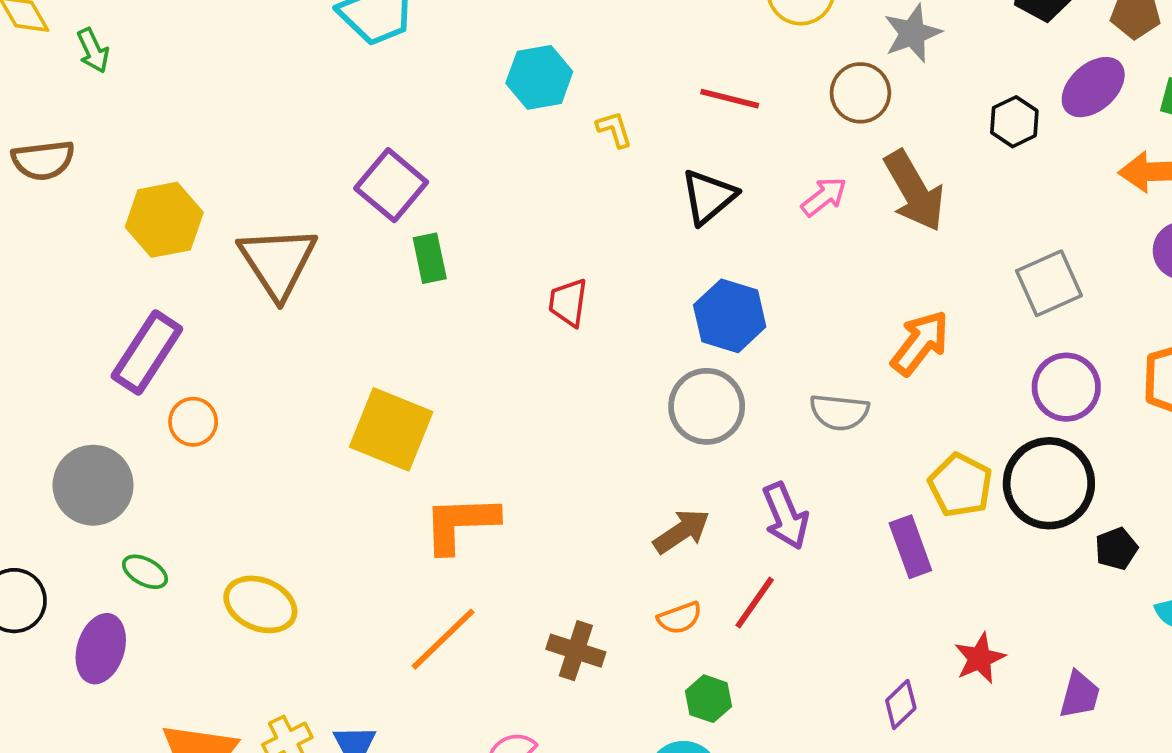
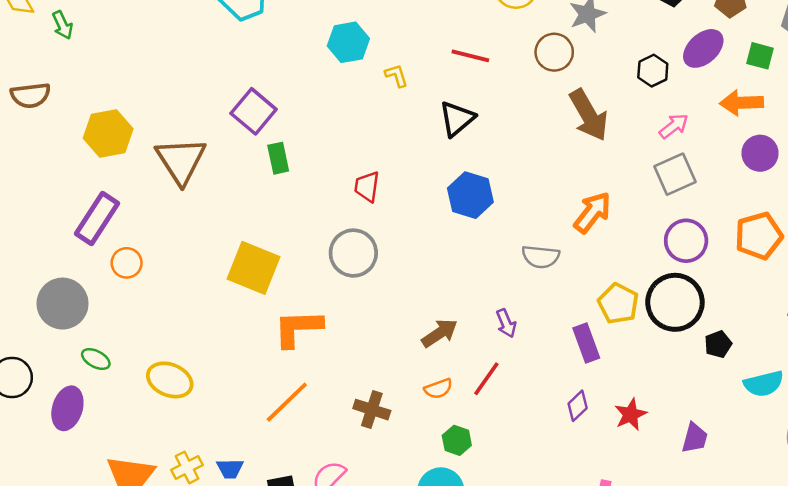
pink arrow: (824, 197) -> (674, 126), moved
gray circle: (707, 406) -> (353, 253), moved
purple arrow: (785, 516) -> (506, 323), size x0.7
purple diamond: (901, 704) -> (578, 406), moved

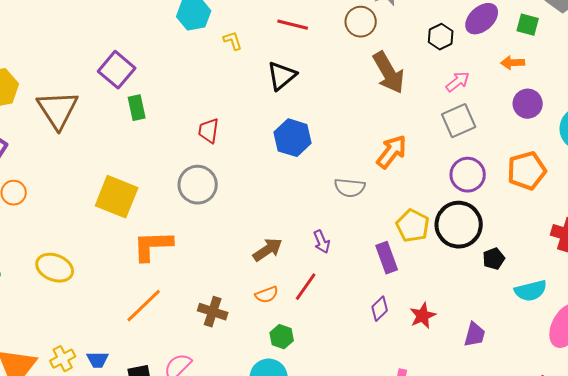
orange arrow: (742, 103) -> (513, 63), size x0.7
yellow ellipse: (170, 380) -> (55, 268), moved

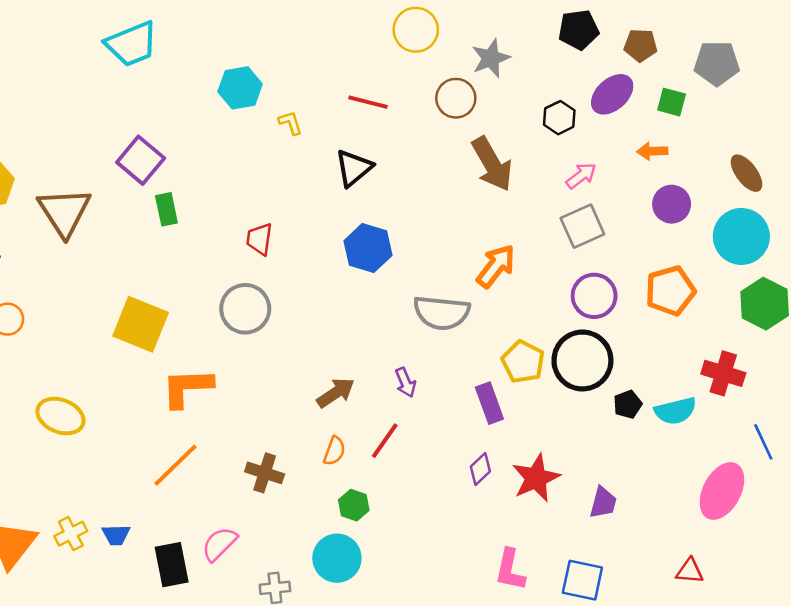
gray semicircle: (350, 188) -> (442, 313), size x1.4
cyan semicircle: (531, 291) -> (675, 411), moved
orange semicircle: (267, 295) -> (334, 451), turned -50
red star: (423, 316) -> (536, 478), size x1.4

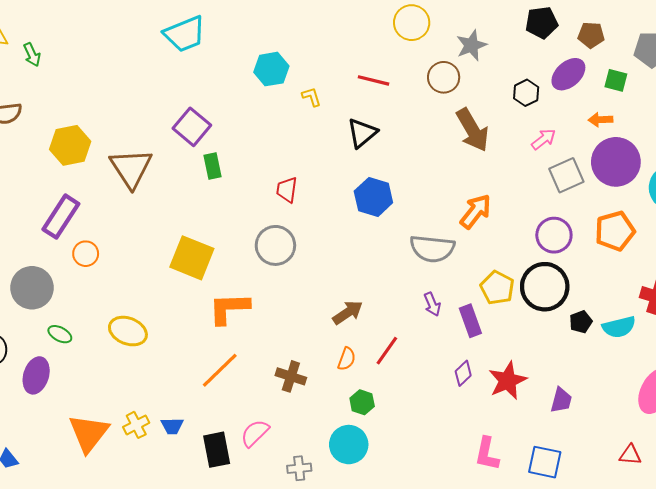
purple circle: (672, 204) -> (616, 162), size x1.6
gray square: (582, 226) -> (566, 175), moved
purple arrow: (405, 382) -> (432, 304), moved

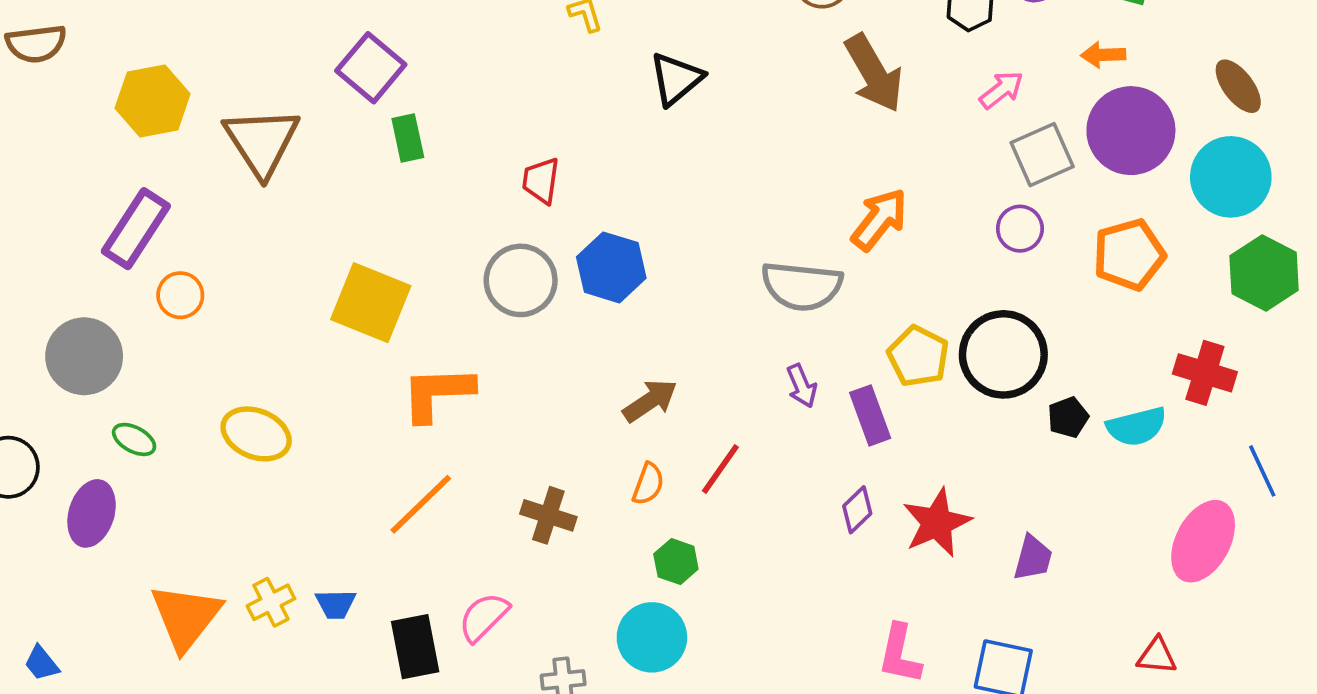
blue hexagon: (373, 197) -> (611, 267), moved
purple circle: (554, 235) -> (1020, 229), moved, size x0.7

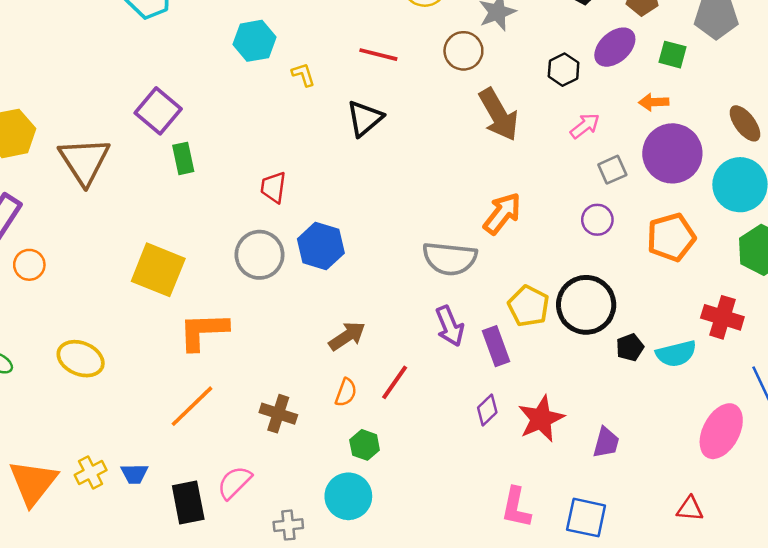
gray square: (1042, 155) -> (612, 170), size x0.7
purple arrow: (802, 386) -> (450, 326), size x1.4

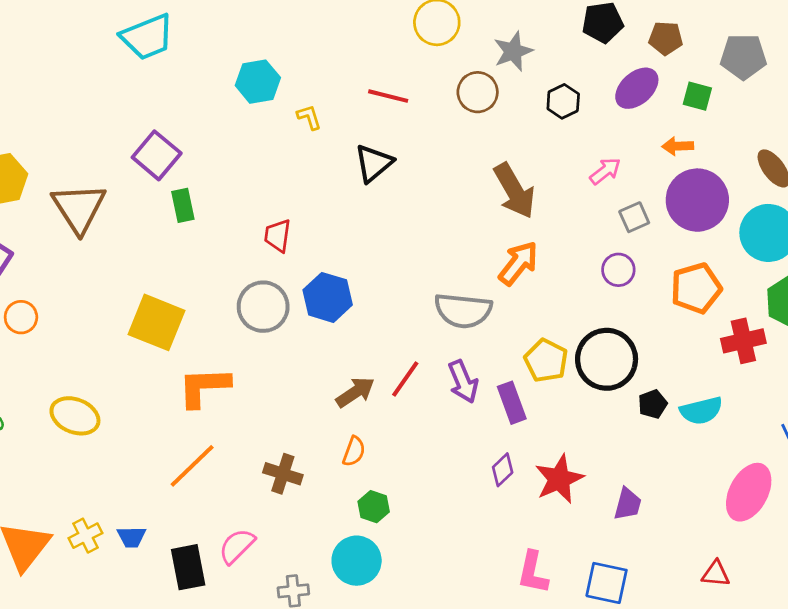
black hexagon: (564, 70) -> (563, 101), moved
brown arrow: (498, 115) -> (514, 191), moved
red cross: (722, 317) -> (743, 341), moved, turned -30
red line: (395, 382) -> (405, 379), moved

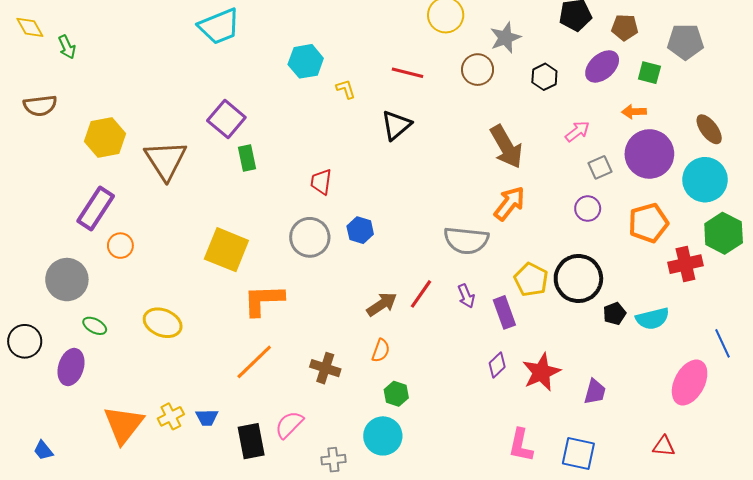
blue hexagon: (328, 297) -> (360, 230), size x0.7
purple arrow: (463, 382) -> (466, 296), size x0.7

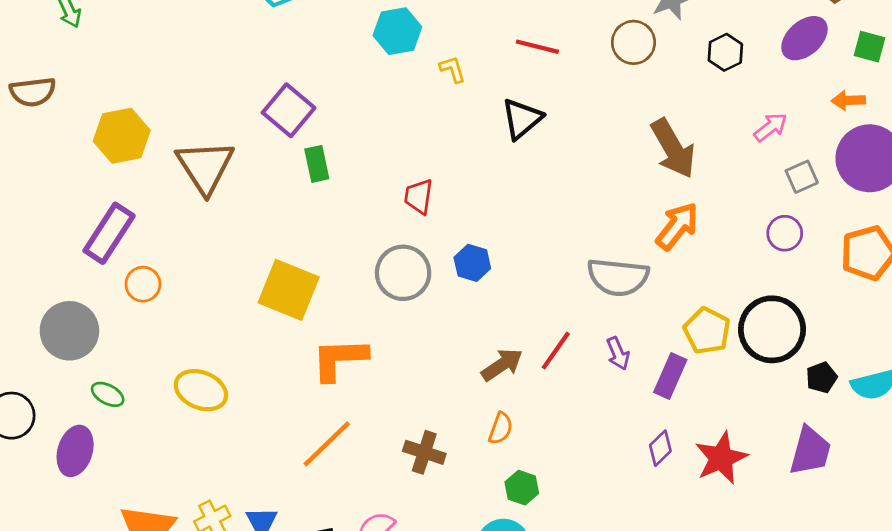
purple rectangle: (504, 312) -> (670, 376), turned 44
purple trapezoid: (595, 392) -> (810, 451), moved, size x1.4

